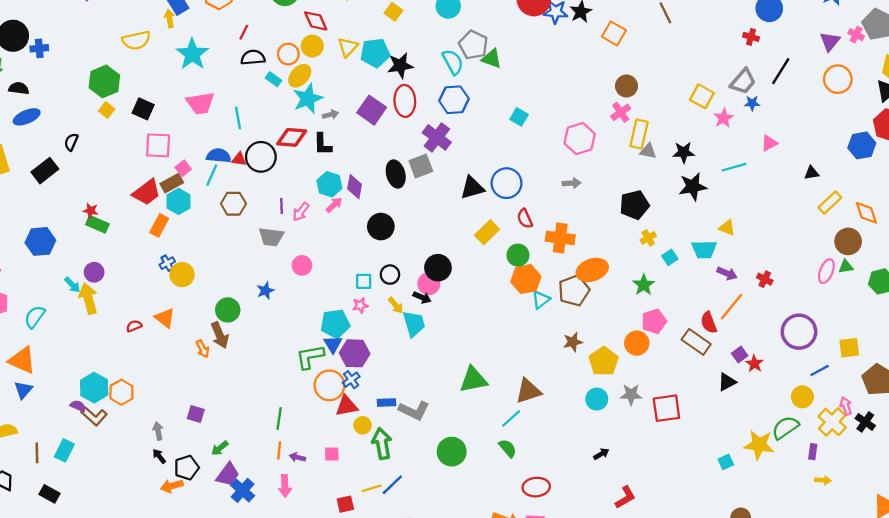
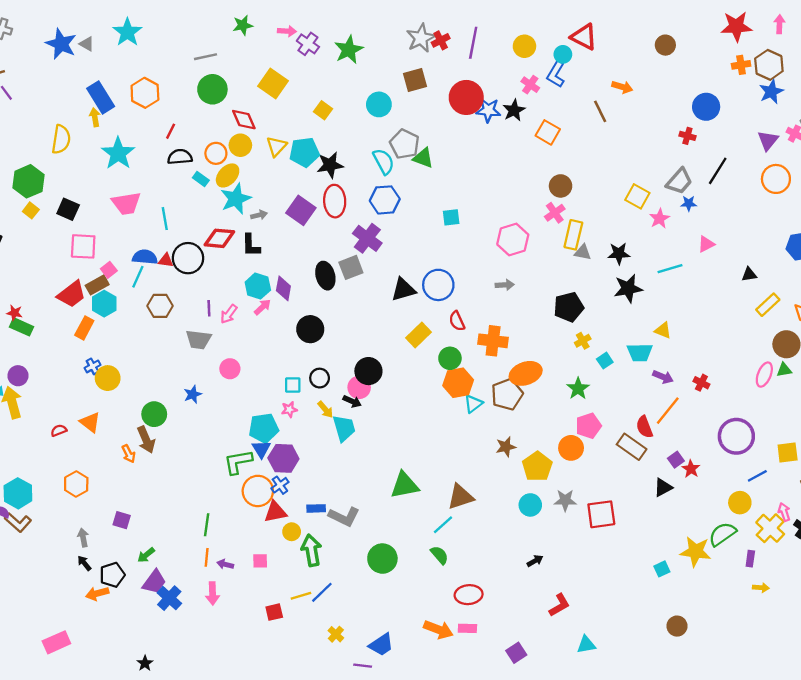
yellow semicircle: (136, 40) -> (61, 139), turned -68
cyan square: (519, 117) -> (451, 217), turned -36
orange hexagon: (121, 392) -> (76, 484), moved

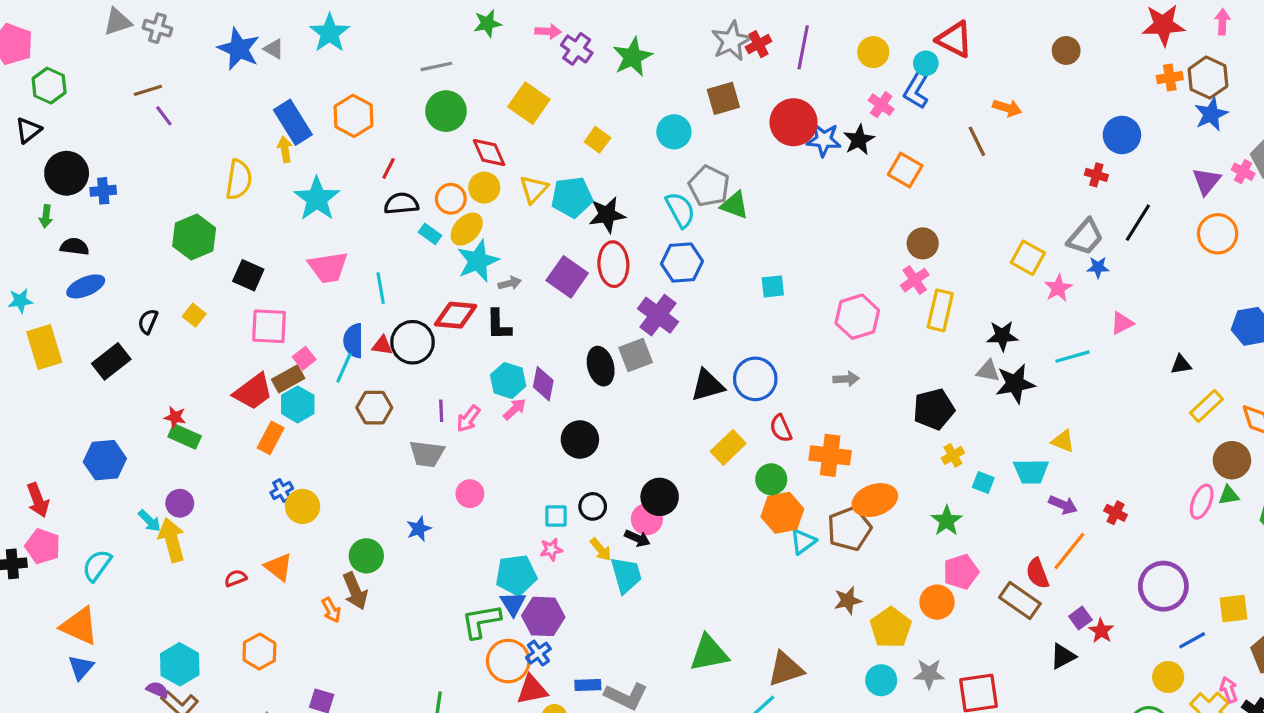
yellow square: (31, 210) -> (194, 315), moved
gray triangle: (583, 252) -> (988, 371), moved
blue semicircle: (145, 257) -> (354, 341), turned -95
cyan square: (605, 361) -> (983, 483), turned -35

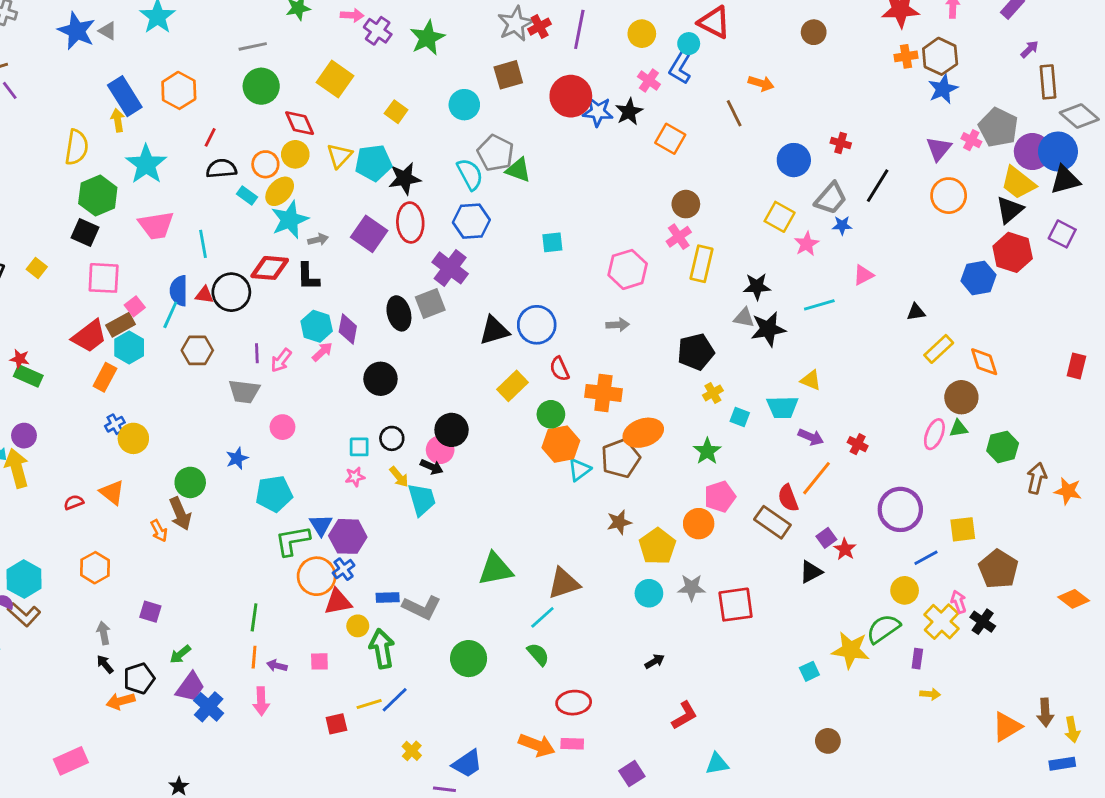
blue circle: (1122, 135) -> (794, 160), moved
green hexagon: (194, 237) -> (98, 196), moved
cyan pentagon: (516, 575) -> (274, 494), moved

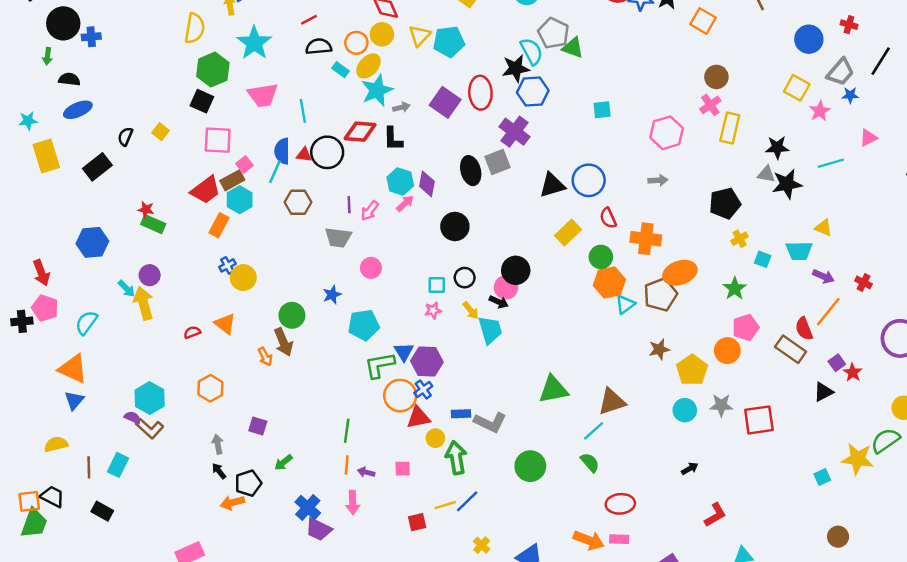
red line: (210, 137) -> (309, 20), turned 35
black star: (405, 178) -> (516, 68), moved
purple trapezoid: (190, 687) -> (319, 529), moved, turned 80

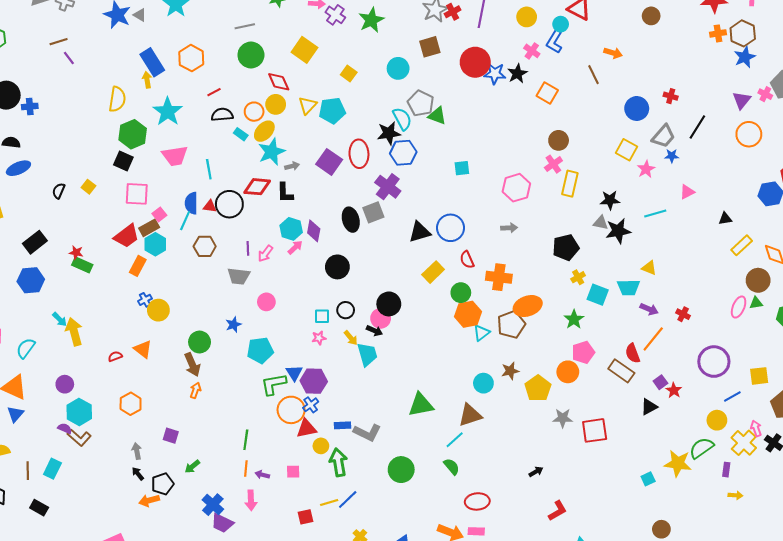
black rectangle: (97, 167) -> (35, 242), moved
cyan square: (763, 259) -> (598, 295), size x1.5
purple circle: (150, 275) -> (65, 384), moved
orange arrow: (265, 357) -> (195, 390), moved, turned -133
cyan circle: (685, 410) -> (483, 383), moved

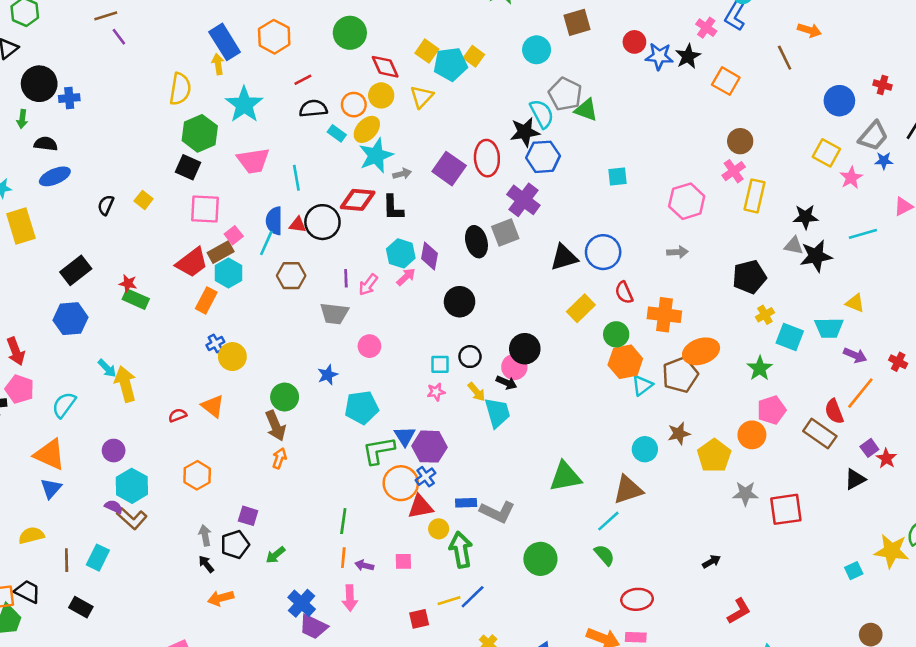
yellow square: (304, 50) -> (427, 51), moved, size x0.7
red circle: (475, 62) -> (634, 42), size x0.6
cyan pentagon: (332, 111) -> (450, 64), moved
black pentagon: (162, 484) -> (235, 545), moved

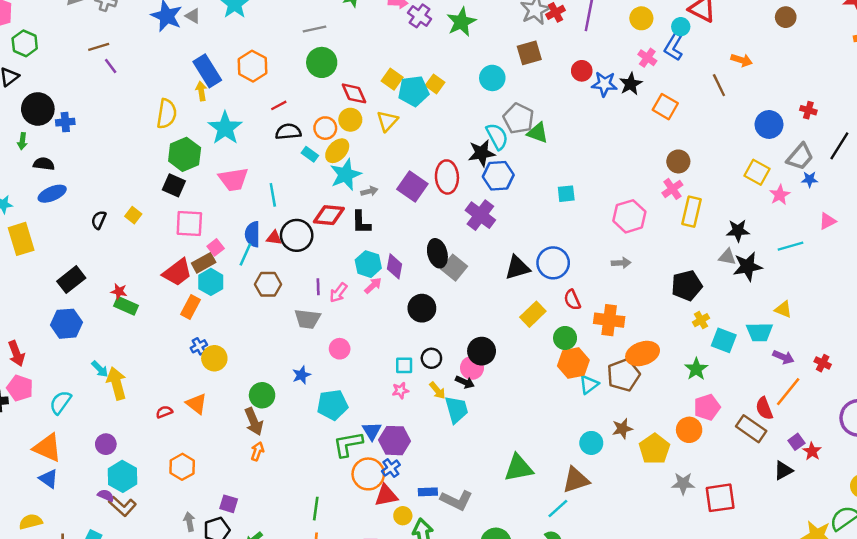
gray square: (505, 233) -> (454, 268), moved, turned -30
blue triangle: (51, 488) -> (49, 479), turned -36

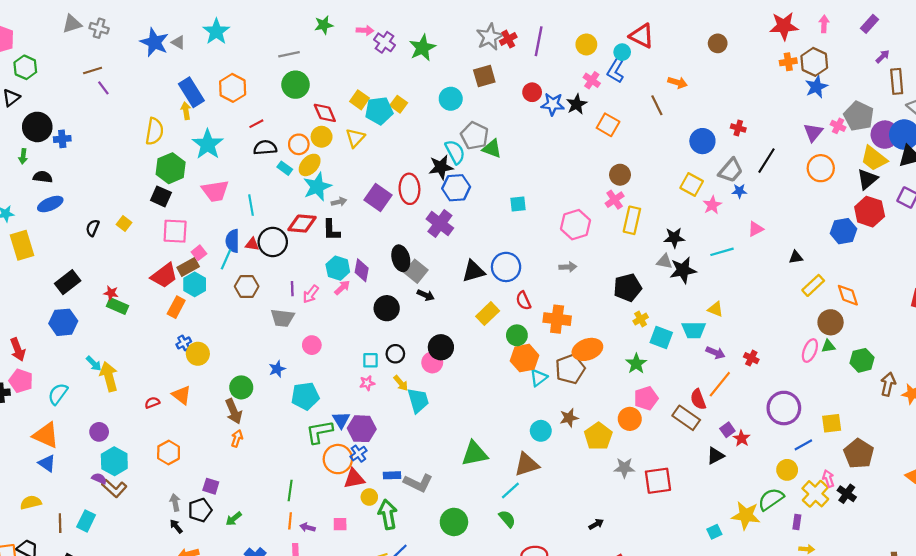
black arrow: (465, 382) -> (426, 295), moved

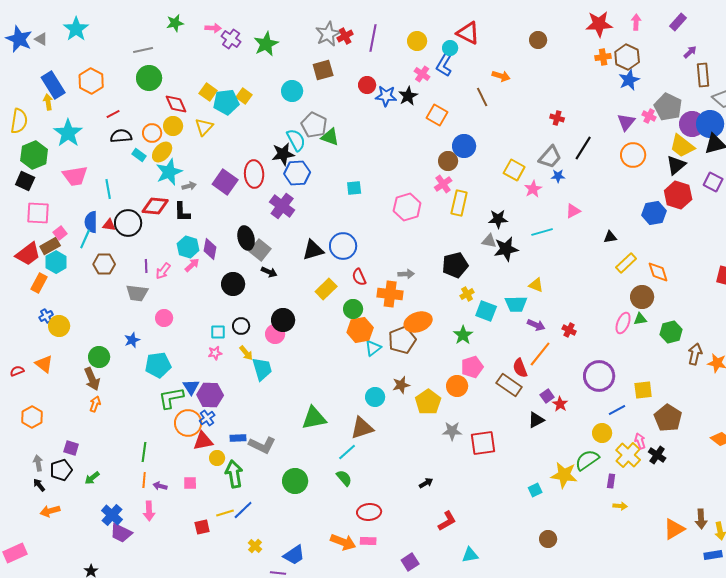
blue circle: (702, 141) -> (464, 146), moved
gray arrow: (568, 267) -> (406, 274), moved

